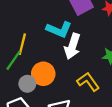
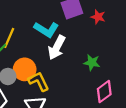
yellow L-shape: (88, 82) -> (39, 81), moved

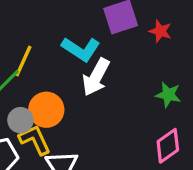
green star: (92, 62) -> (168, 95), moved
yellow L-shape: (39, 81) -> (35, 140), moved

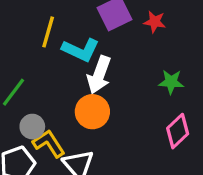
yellow line: (23, 61) -> (48, 32), moved
orange circle: (46, 110) -> (92, 112), moved

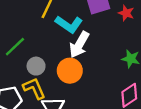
gray circle: (32, 127) -> (36, 66), moved

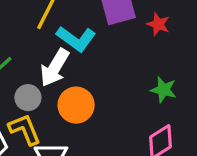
white arrow: (79, 45) -> (55, 68), moved

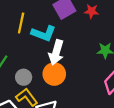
white arrow: (55, 68) -> (56, 52), moved

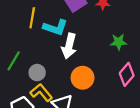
orange circle: (54, 74) -> (83, 78), moved

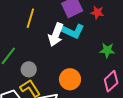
cyan L-shape: (55, 27) -> (73, 31), moved
white arrow: (69, 46) -> (56, 35), moved

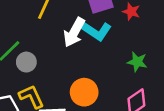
gray circle: (29, 69) -> (26, 62), moved

